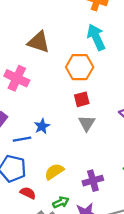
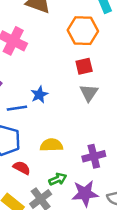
yellow semicircle: (54, 172) -> (51, 145), turned 30

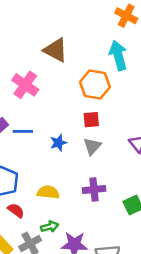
blue star: (39, 95) -> (58, 143), moved
blue line: (17, 108) -> (23, 131), moved
purple cross: (94, 156) -> (94, 190), moved

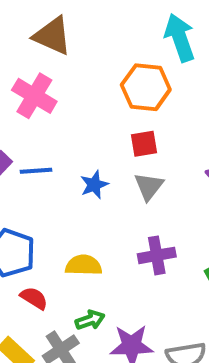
brown triangle: (56, 50) -> (52, 36), moved

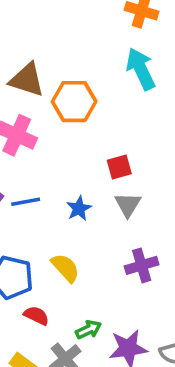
orange hexagon: (146, 87) -> (74, 102), moved
yellow semicircle: (84, 265) -> (65, 268), moved, turned 52

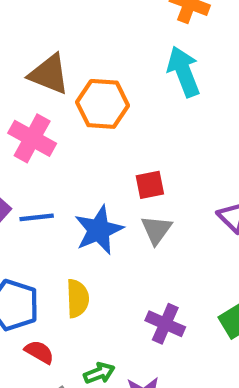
blue star: (79, 208) -> (99, 230), size x1.6
purple cross: (142, 265) -> (165, 324), moved, turned 36
yellow semicircle: (65, 268) -> (78, 298), turned 36

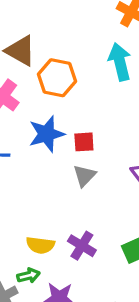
blue star: (99, 230) -> (47, 134), moved
yellow semicircle: (78, 298) -> (40, 245), moved, turned 92

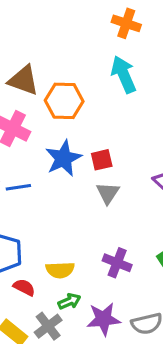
yellow semicircle: (40, 245) -> (60, 270), moved

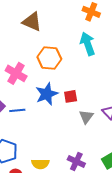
brown triangle: (23, 80) -> (32, 22), moved
gray triangle: (108, 193) -> (86, 117), moved

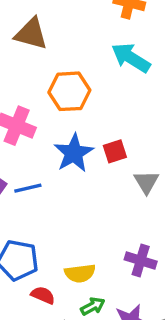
cyan arrow: (88, 44) -> (131, 58), turned -30

